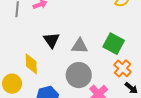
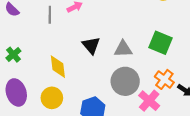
yellow diamond: (31, 64) -> (58, 67), moved
orange cross: (123, 68) -> (164, 79), moved

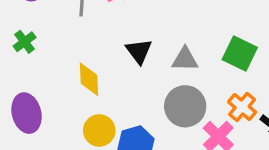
green cross: (13, 55) -> (25, 42), moved
yellow circle: (52, 98) -> (99, 130), moved

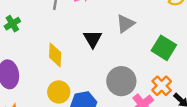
gray triangle: (185, 59) -> (125, 24), moved, turned -42

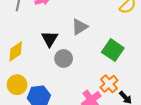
yellow diamond: (55, 55) -> (16, 52), turned 50
gray circle: (121, 81) -> (64, 58), moved, size x0.7

